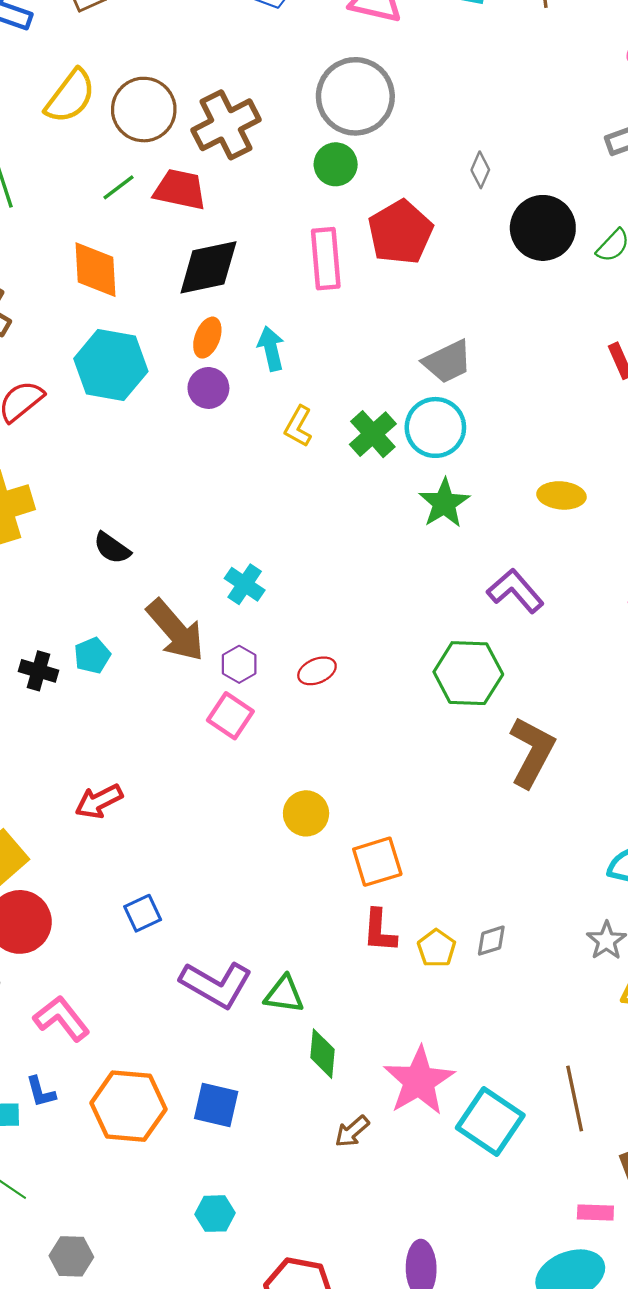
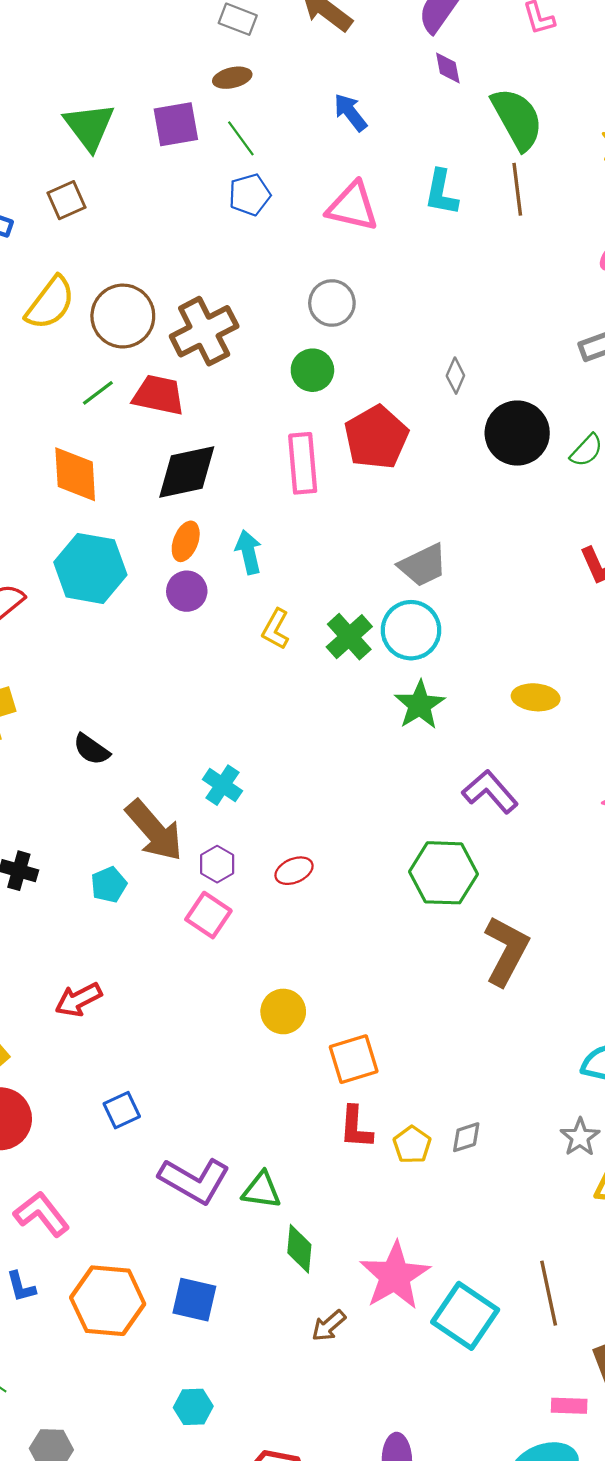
gray circle: (355, 96) -> (332, 303), size x0.6
cyan pentagon: (92, 656) -> (109, 885), moved

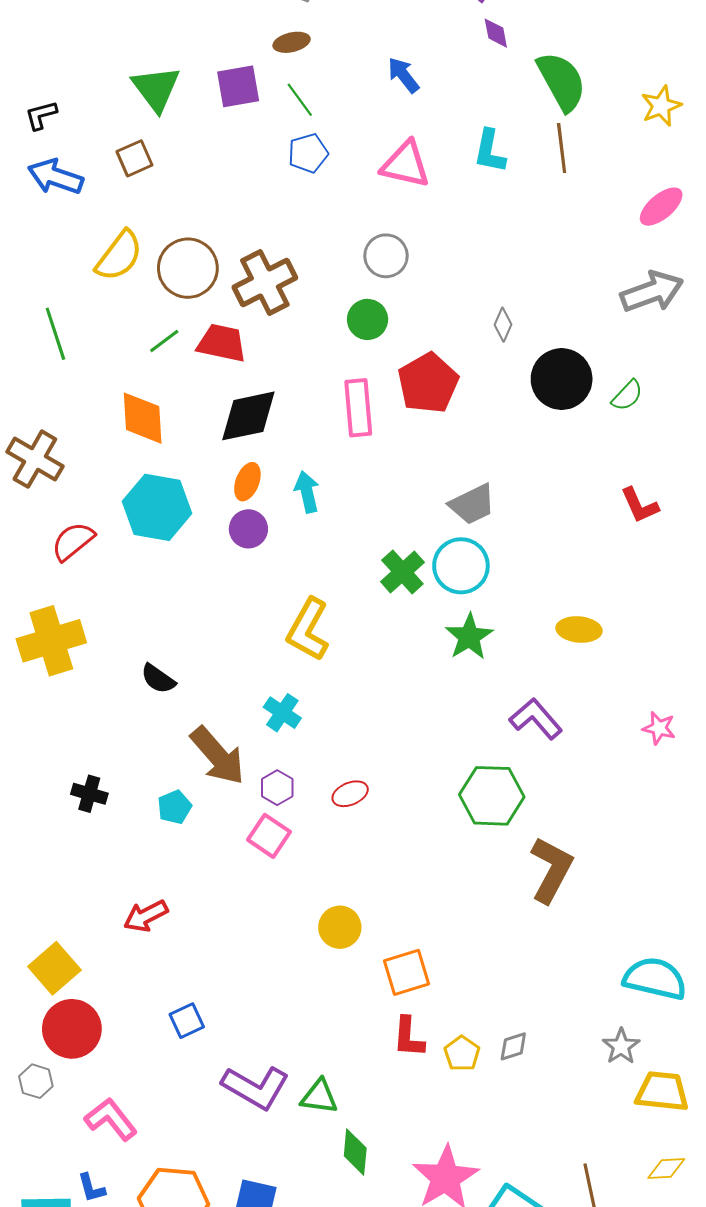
yellow L-shape: (276, 629) -> (308, 629), moved, size x1.6

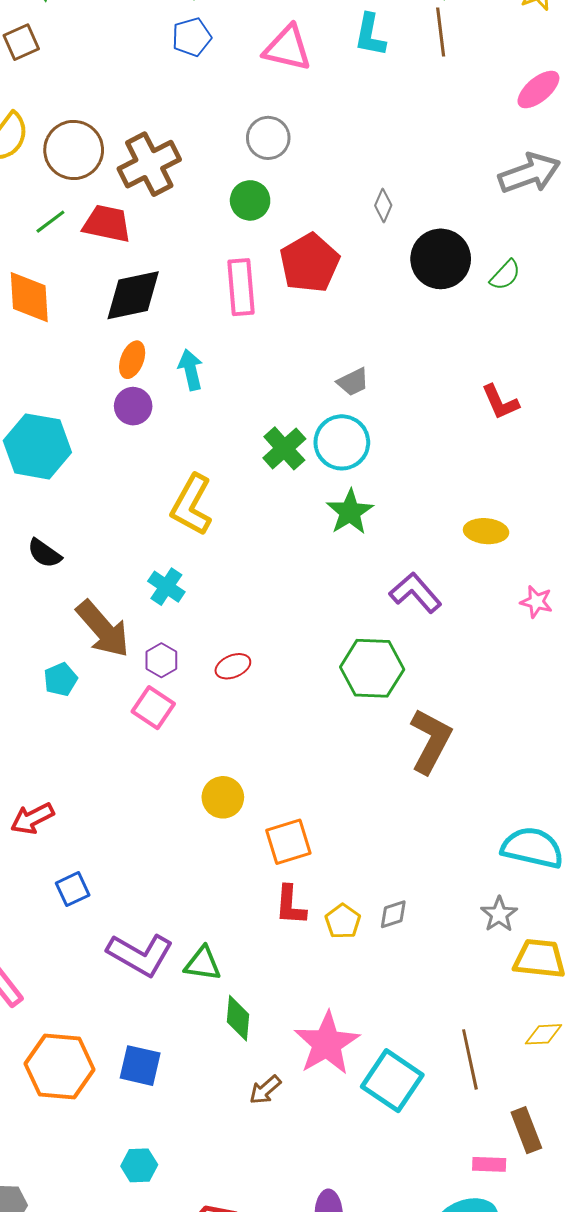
gray trapezoid: (472, 504) -> (353, 382), size x0.7
red L-shape: (640, 505) -> (500, 402), moved
cyan hexagon: (157, 507) -> (37, 446), moved
yellow ellipse: (579, 629) -> (486, 531), moved
red arrow: (146, 916) -> (32, 818), moved

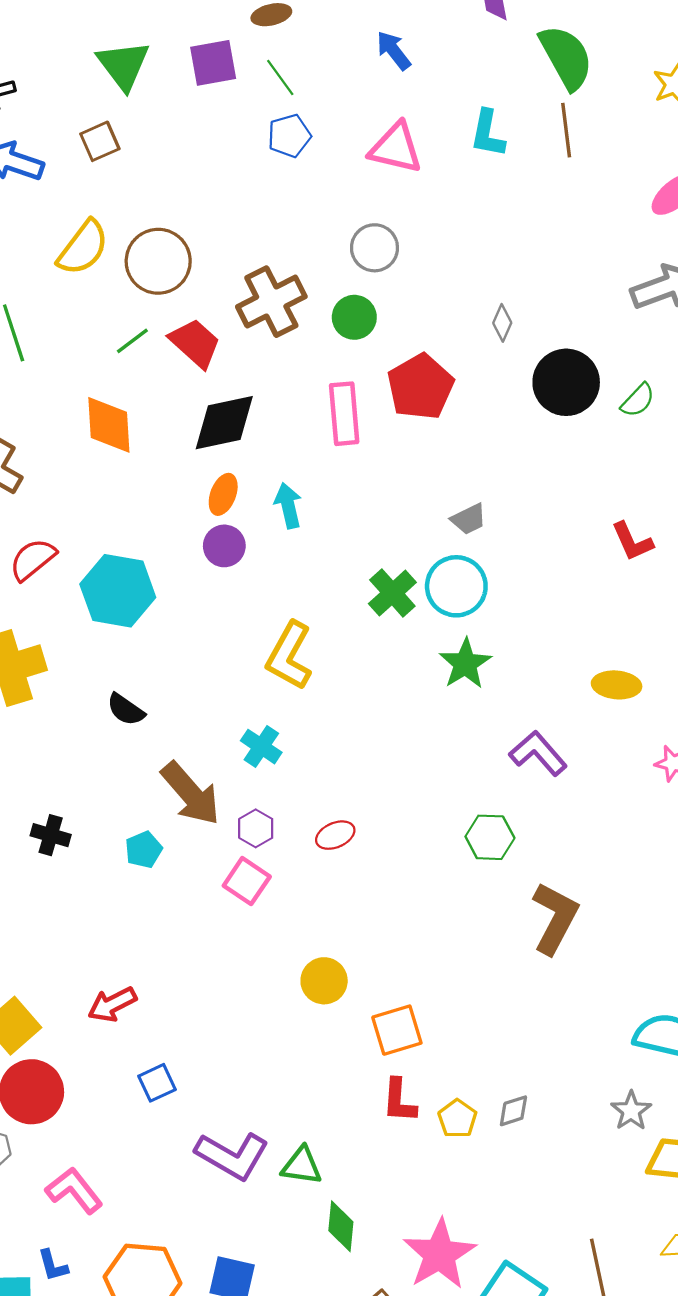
brown cross: (149, 164) -> (271, 302), moved
red trapezoid: (107, 224) -> (195, 343), turned 30
green hexagon: (372, 668) -> (490, 837), size x0.7

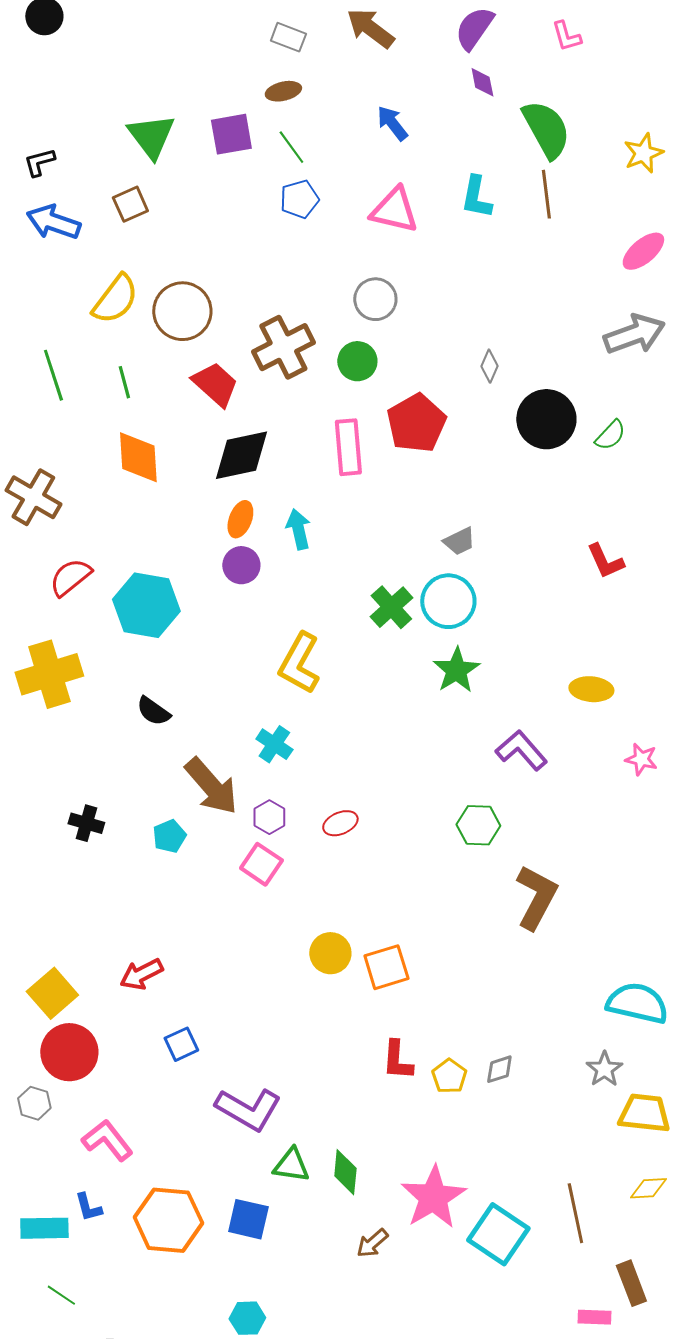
green line: (132, 341) -> (124, 382), moved, turned -68
orange square: (397, 1030) -> (386, 967), moved
green triangle: (302, 1166) -> (291, 1165), moved

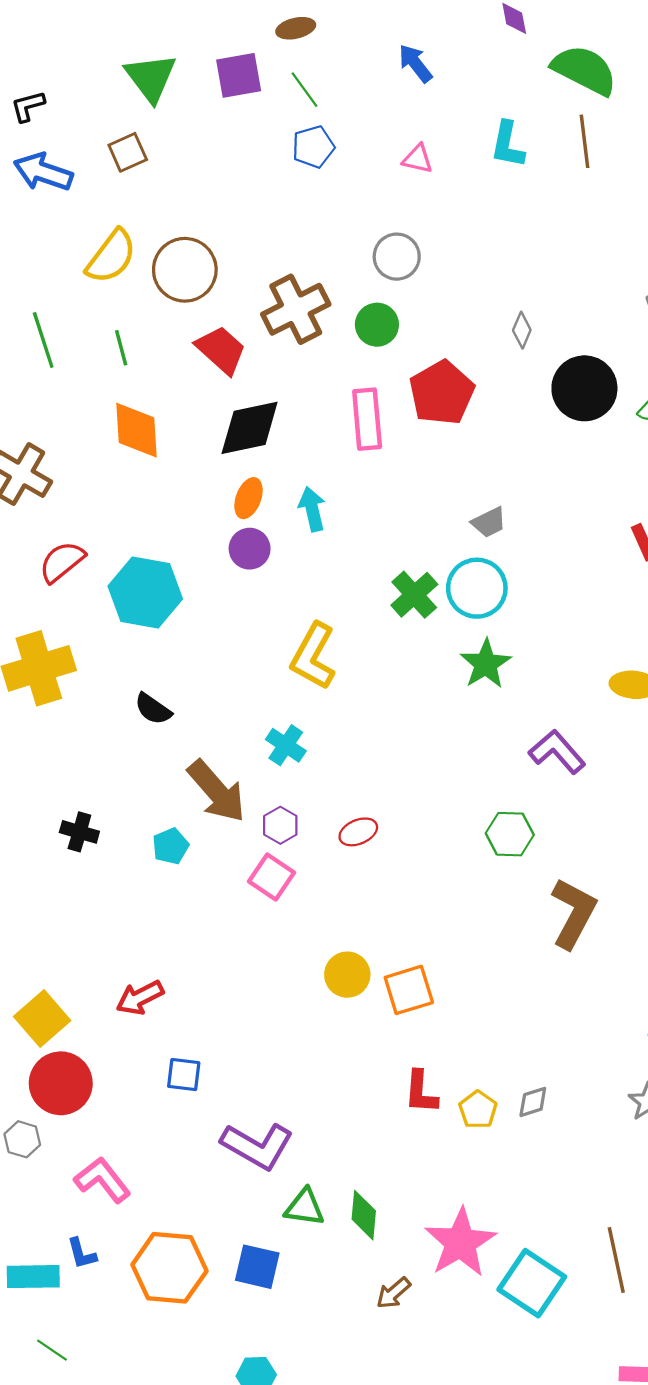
green semicircle: (546, 129) -> (584, 70), turned -34
pink triangle: (394, 210) -> (418, 159), size x0.6
blue square: (181, 1044) -> (184, 1075), turned 32

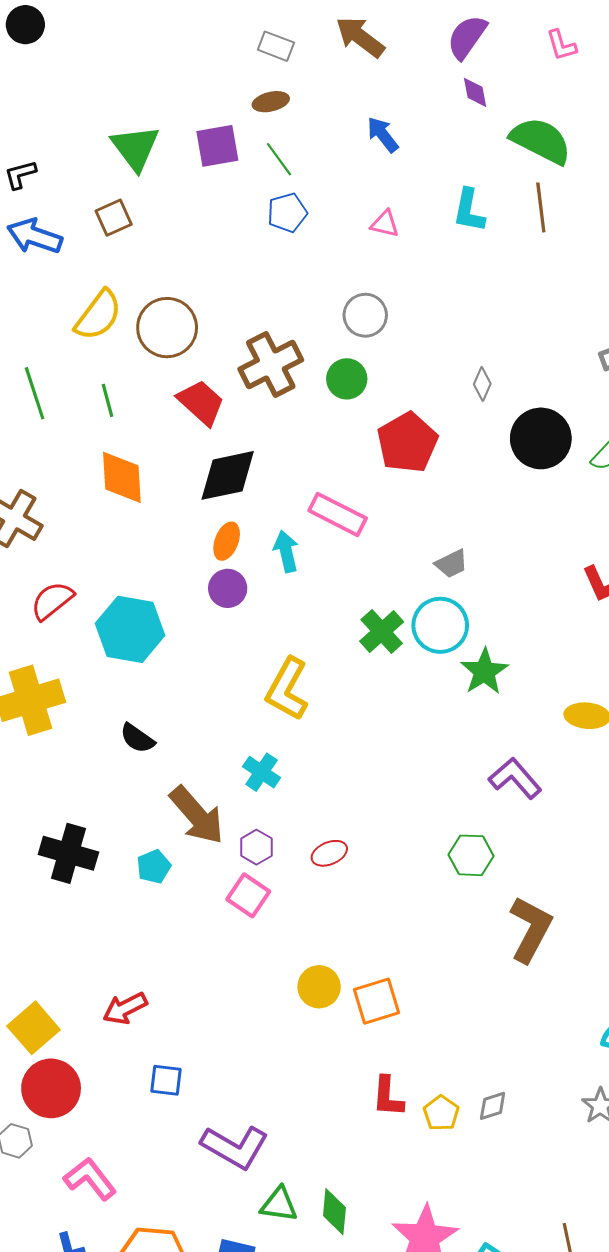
pink rectangle: (367, 419) -> (338, 514), moved, turned -58
green star: (486, 664) -> (484, 672), moved
black cross: (79, 832) -> (68, 853), size x1.6

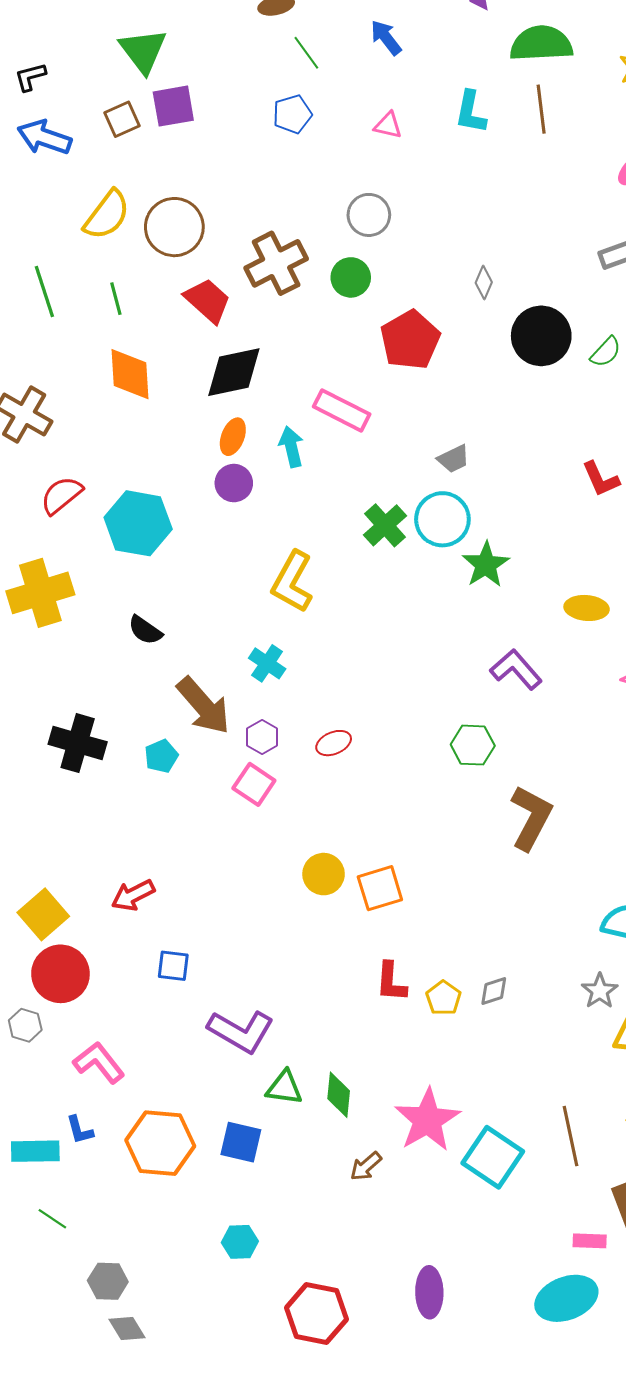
green semicircle: (541, 141) -> (541, 44), turned -30
purple square: (217, 146) -> (173, 106), moved
green line: (279, 159) -> (306, 53), moved

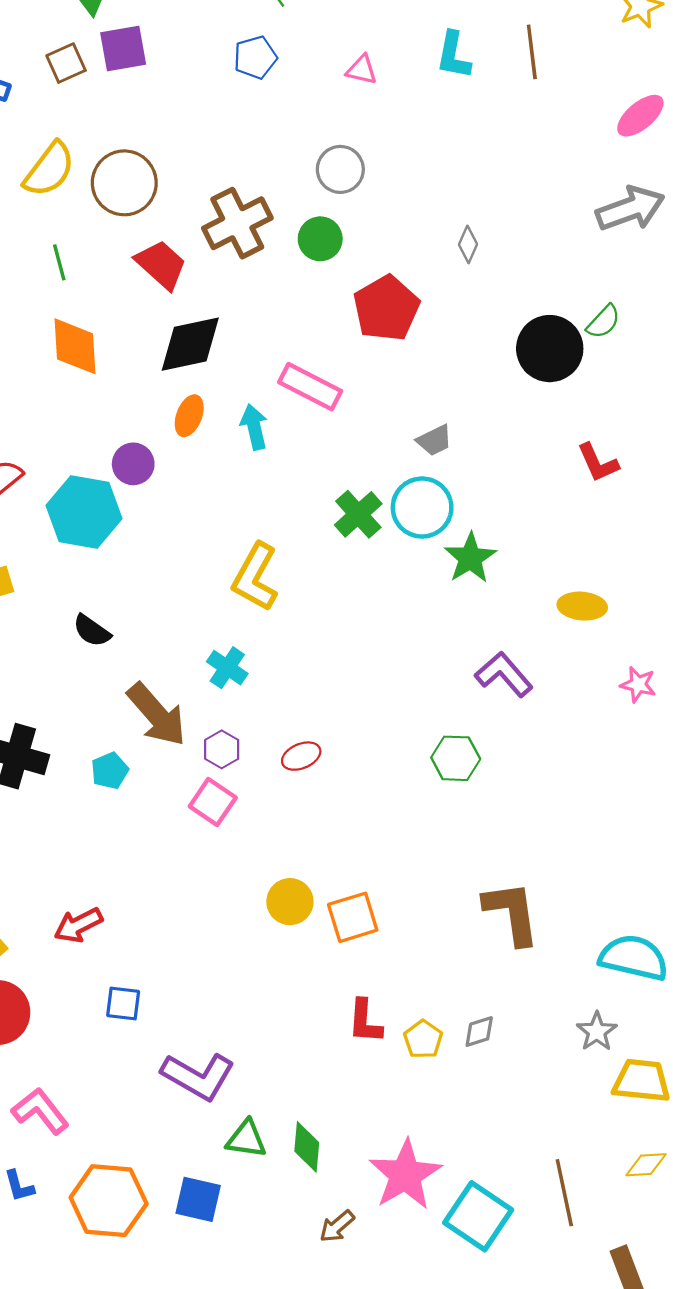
black circle: (541, 336) -> (550, 349), moved
purple circle: (234, 483) -> (133, 464), moved
brown L-shape: (531, 818) -> (512, 913), moved, turned -36

